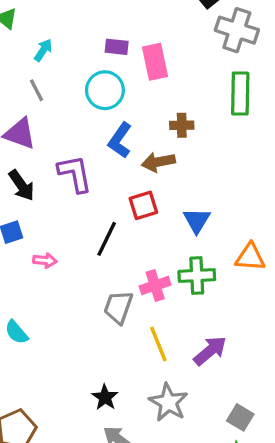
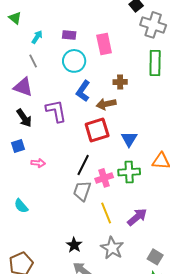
purple rectangle: (117, 47) -> (69, 35), moved
red square: (143, 205) -> (97, 130), size x1.4
black line: (107, 239) -> (83, 165), moved

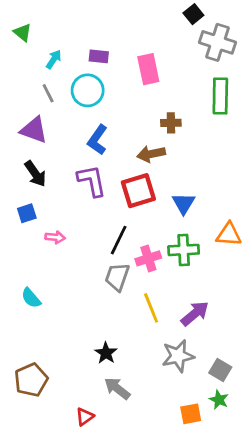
cyan circle: (74, 61) -> (88, 90), moved
blue L-shape: (83, 91) -> (97, 140), moved
purple L-shape: (56, 111) -> (92, 181), moved
gray star: (112, 248) -> (178, 356), moved, turned 30

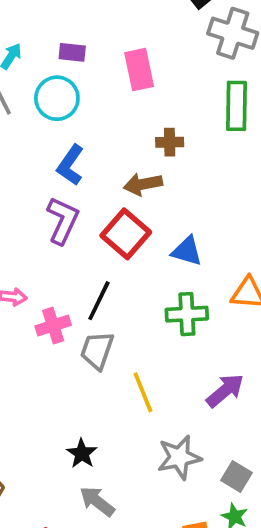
purple L-shape: (92, 181) -> (63, 220), turned 36
red square: (138, 191) -> (126, 234), turned -32
blue triangle: (184, 203) -> (187, 251), turned -45
pink cross: (148, 258) -> (53, 326), moved
purple arrow: (195, 314) -> (225, 390), moved

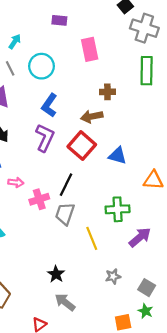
purple rectangle: (72, 52) -> (59, 20), moved
green cross: (187, 314) -> (118, 209), moved
gray star: (179, 457) -> (113, 276), size x0.6

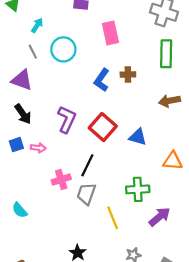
blue L-shape: (49, 105) -> (102, 80), moved
brown arrow: (92, 116) -> (169, 101), moved
pink arrow: (16, 182) -> (38, 148), moved

